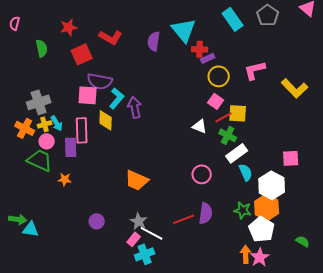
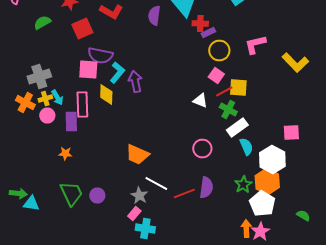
green semicircle: (42, 48) -> (42, 22), turned -108
green trapezoid: (40, 160) -> (71, 194), moved, turned 40
green star: (243, 210) -> (243, 184), turned 30
white line: (152, 233) -> (156, 184), moved
cyan cross: (145, 254) -> (145, 228), turned 30

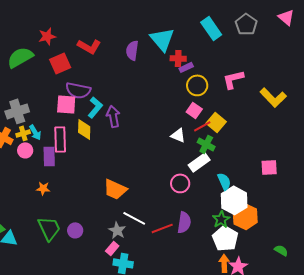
green semicircle: (42, 22) -> (20, 57), size x1.5
yellow square: (238, 88) -> (216, 122), turned 36
white rectangle: (237, 128) -> (199, 162), moved
white hexagon: (272, 160) -> (234, 200), moved
white pentagon: (262, 204) -> (225, 238), moved

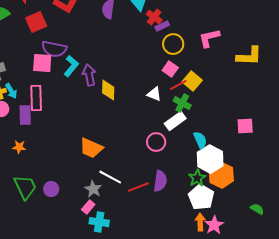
red cross: (178, 58) -> (154, 17), turned 35
yellow L-shape: (273, 97) -> (249, 56), turned -44
yellow diamond: (84, 129) -> (108, 90), moved

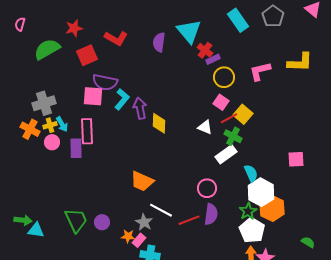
yellow L-shape: (249, 56) -> (300, 62), moved
pink circle: (156, 142) -> (207, 188), moved
orange star: (19, 147) -> (128, 236), moved

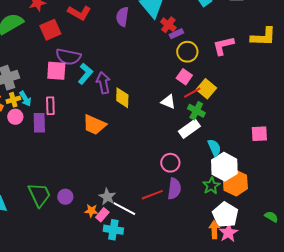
pink rectangle: (87, 131) -> (50, 106), size x0.7
orange trapezoid: (142, 181) -> (94, 125), moved
white line: (161, 210) -> (124, 209), moved
white pentagon: (252, 230) -> (225, 215), moved

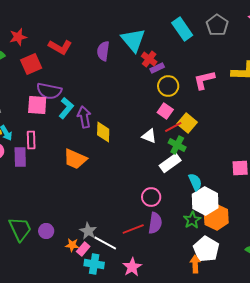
pink star: (228, 233) -> (132, 267), moved

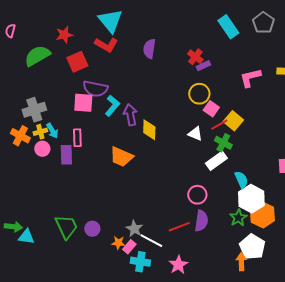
cyan triangle: (133, 40) -> (110, 21), moved
yellow circle: (168, 86) -> (199, 94), moved

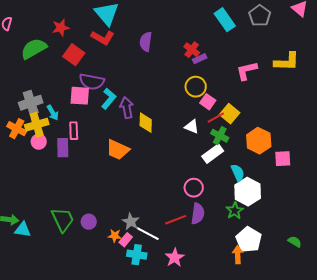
red square: (77, 62) -> (74, 55), turned -30
cyan arrow: (52, 131) -> (53, 113), moved
yellow cross: (40, 132) -> (37, 125), size x1.6
orange hexagon: (262, 215) -> (259, 141), moved

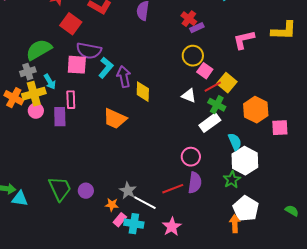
green semicircle: (34, 49) -> (39, 50), moved
gray cross: (31, 103) -> (28, 72), size x0.7
pink rectangle: (126, 240) -> (120, 220), moved

